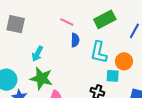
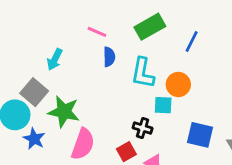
gray square: (16, 24) -> (34, 92), moved, turned 30
cyan arrow: (37, 54) -> (55, 59), moved

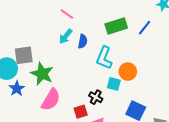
pink line: (97, 32) -> (67, 14), moved
blue line: (192, 42) -> (145, 28), moved
cyan arrow: (55, 59) -> (66, 36), moved
gray square: (34, 92) -> (24, 55), turned 30

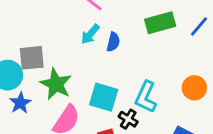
cyan L-shape: (104, 58) -> (146, 97), moved
orange circle: (128, 72) -> (194, 88), moved
cyan square: (114, 84) -> (104, 97), moved, size x1.5

